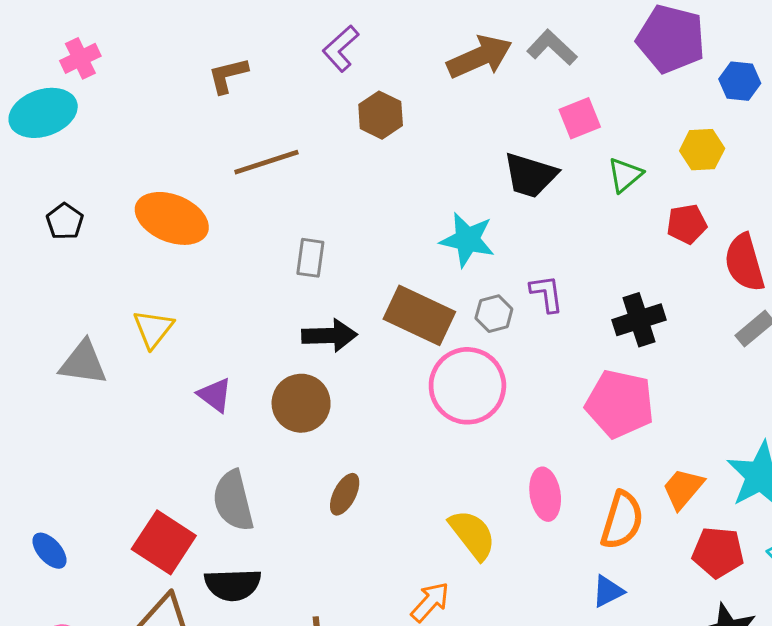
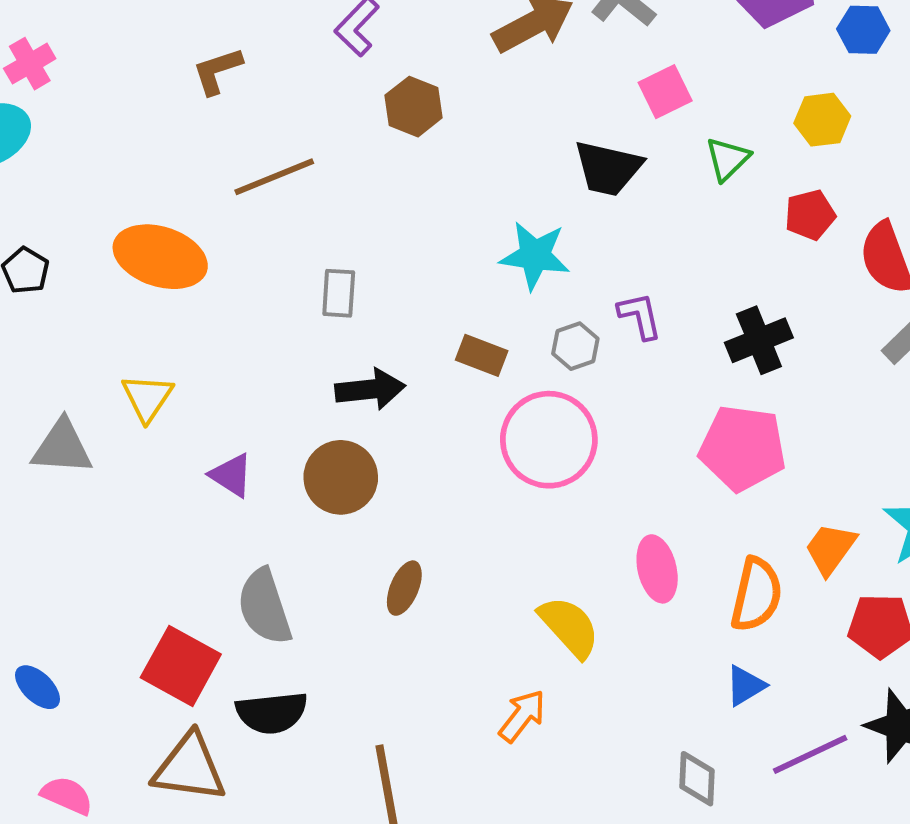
brown rectangle: (419, 315) -> (482, 355), size x0.6

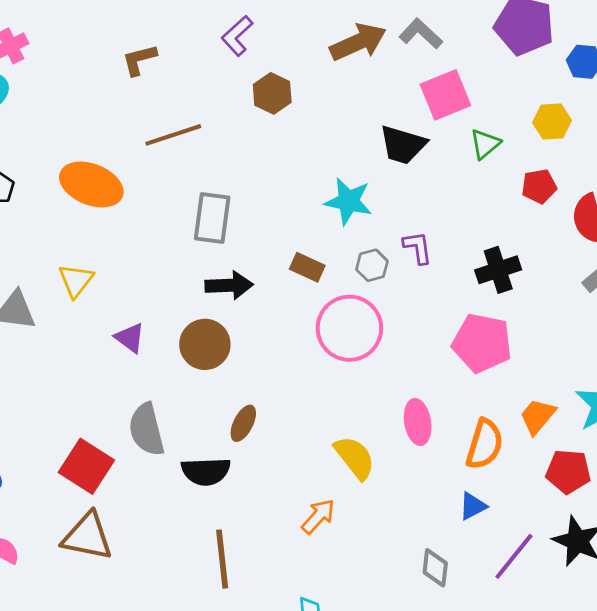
pink square: (665, 92) -> (445, 95), size x1.4
gray rectangle: (339, 293) -> (212, 218), size x1.5
black semicircle: (272, 713) -> (206, 471), moved
purple line: (810, 754) -> (514, 556), turned -30

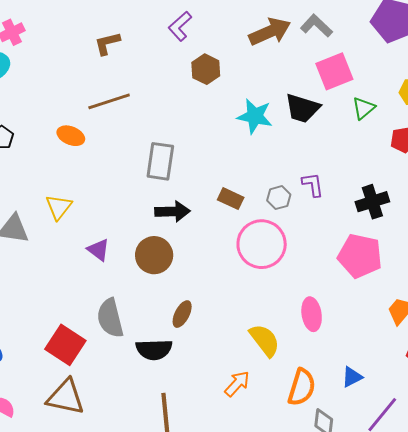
brown line: (173, 135) -> (109, 101), moved
orange ellipse: (91, 185) -> (71, 136), size x0.6
cyan star: (348, 201) -> (255, 116), moved
orange semicircle: (485, 444) -> (302, 387), moved

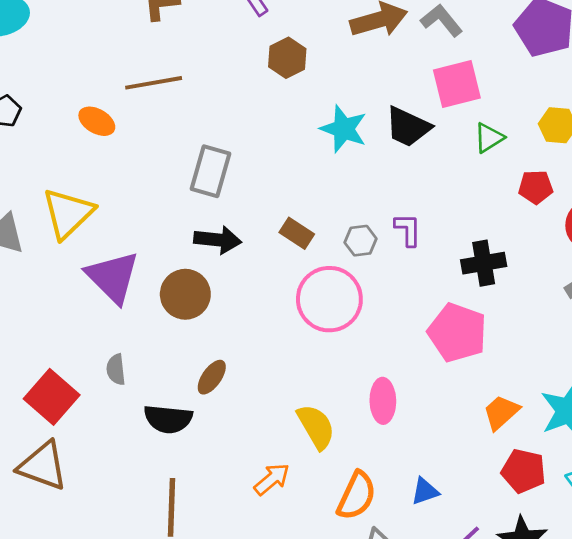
yellow triangle: (59, 207) -> (68, 213), size x1.5
purple triangle: (98, 250) -> (113, 277), size x1.8
gray semicircle: (110, 318) -> (116, 369), size x0.6

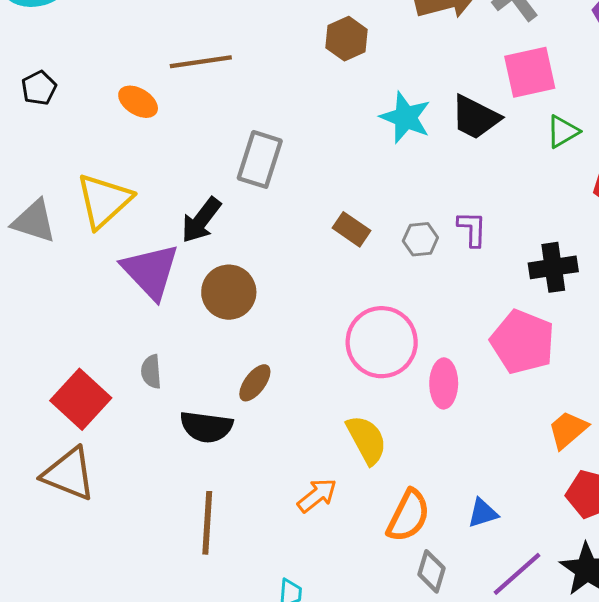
black arrow: (218, 240) -> (201, 220), moved, turned 120
pink circle: (329, 299) -> (382, 342), moved
pink ellipse: (383, 401) -> (444, 383), moved

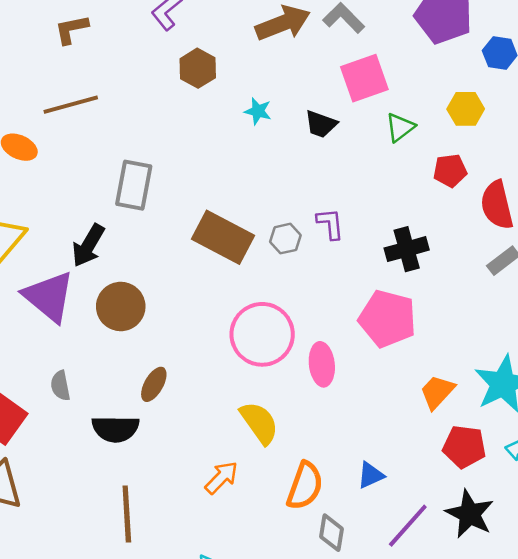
cyan star: (406, 117) -> (258, 111), moved, size x0.6
black trapezoid: (475, 117) -> (321, 124), size x0.7
brown rectangle: (352, 229) -> (223, 237), size x1.8

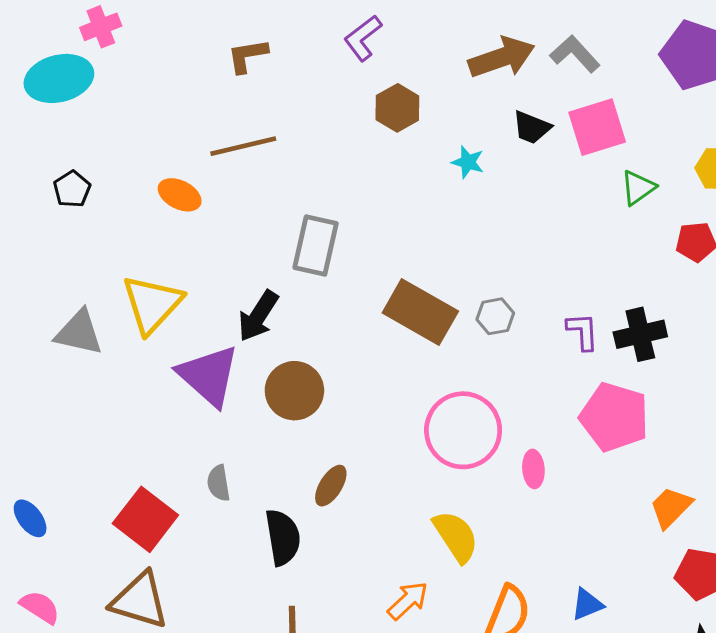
black trapezoid: (321, 124) -> (532, 127), moved
purple L-shape: (330, 224) -> (583, 331), moved
pink ellipse: (322, 364) -> (533, 469), size x0.7
black semicircle: (115, 429) -> (283, 537), turned -102

